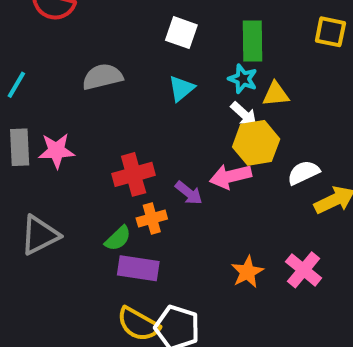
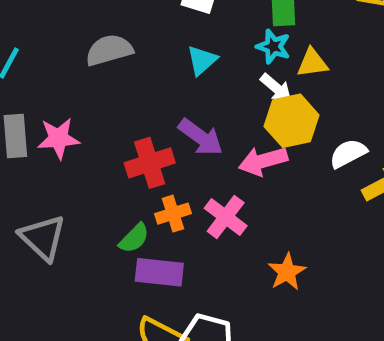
purple arrow: (189, 193) -> (201, 137), moved, size x1.4
gray triangle: (40, 235) -> (43, 238), turned -48
pink cross: (304, 270) -> (226, 217), moved

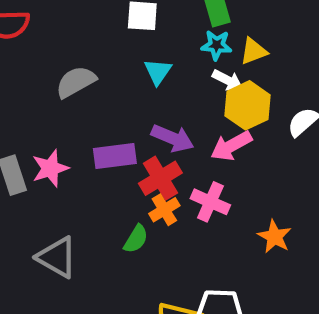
red cross: (150, 163) -> (160, 178), moved
purple rectangle: (159, 272) -> (115, 156), moved

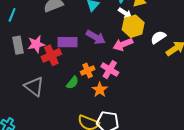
red cross: (160, 178) -> (51, 55), moved
orange star: (275, 237) -> (100, 90), moved

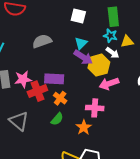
yellow hexagon: (133, 26) -> (99, 65), moved
purple arrow: (96, 37) -> (83, 57), moved
orange cross: (88, 70) -> (60, 98), moved, turned -32
pink cross: (110, 70) -> (95, 108), turned -30

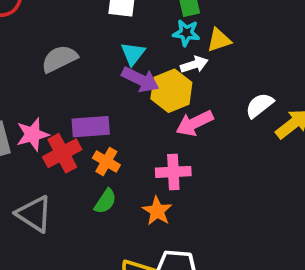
white arrow: (112, 53) -> (194, 65), turned -48

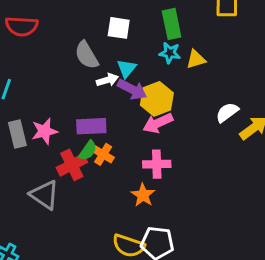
gray semicircle: (59, 59) -> (87, 55), moved, turned -96
white arrow: (194, 65) -> (107, 80), moved
pink arrow: (194, 123) -> (158, 123), moved
red cross: (62, 153) -> (72, 165), moved
green semicircle: (105, 201) -> (88, 151), moved

